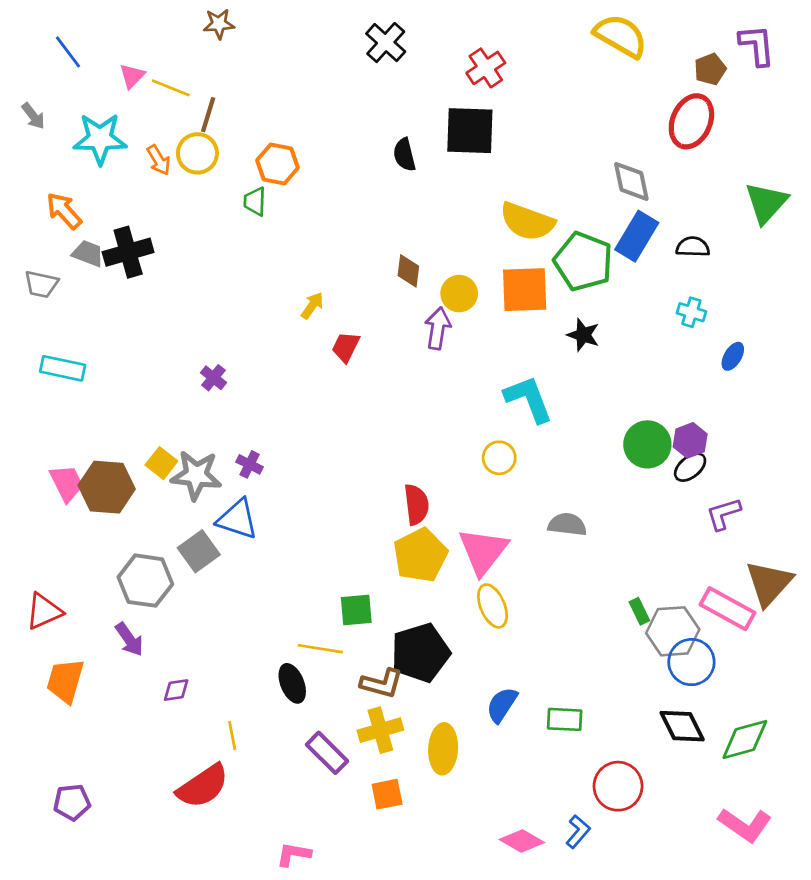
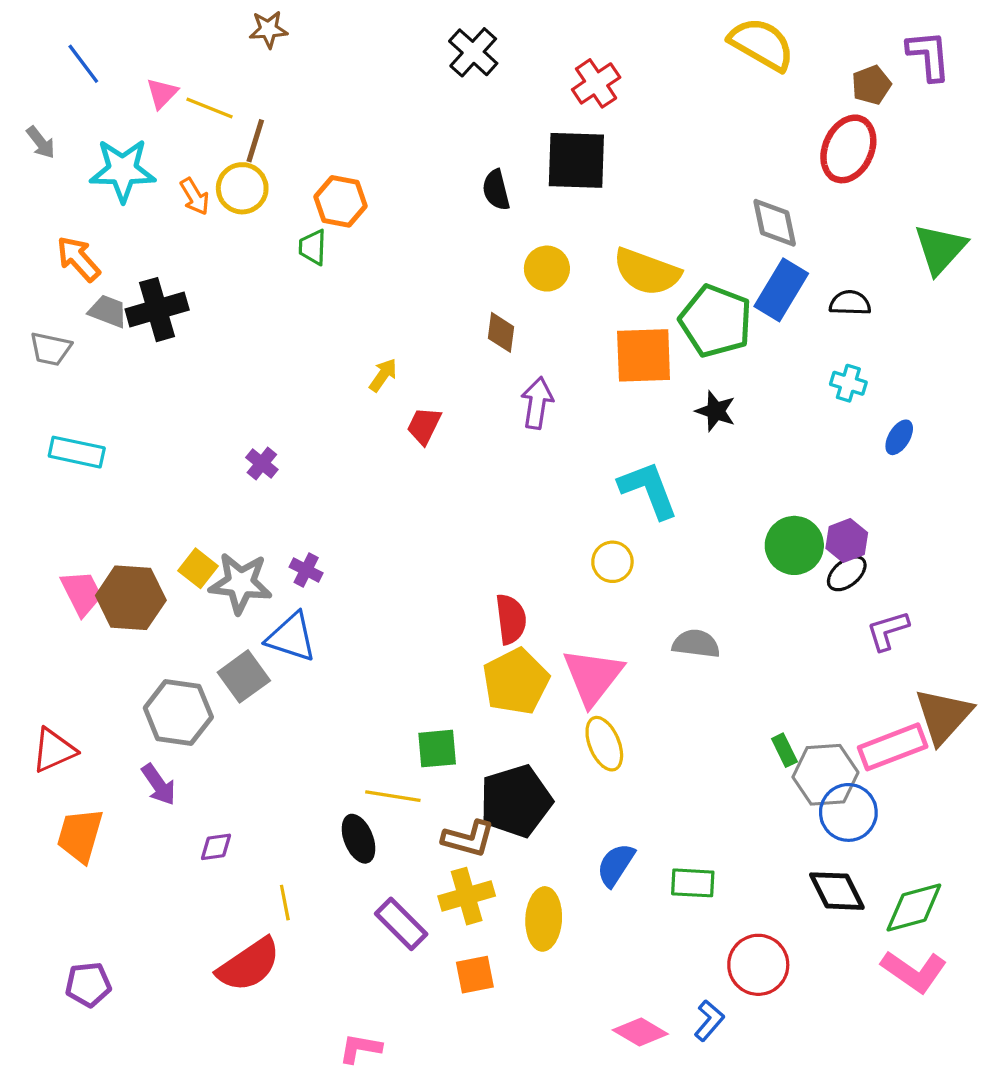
yellow circle: (459, 294) -> (547, 269), moved
pink rectangle: (727, 609) -> (893, 747), turned -50
pink L-shape: (745, 825) -> (914, 971), moved

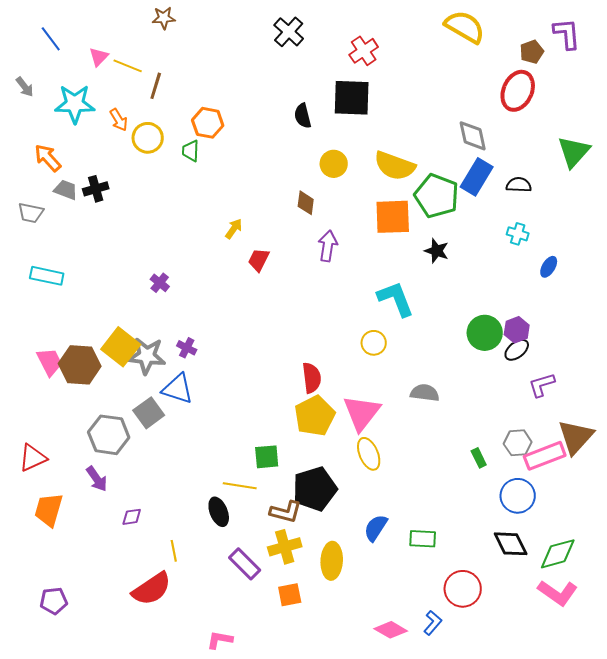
yellow circle: (242, 188) -> (148, 138), moved
black cross: (157, 310) -> (96, 189), size x0.7
yellow square: (198, 568) -> (121, 347), size x1.6
gray hexagon: (825, 775) -> (518, 443), moved, size x0.7

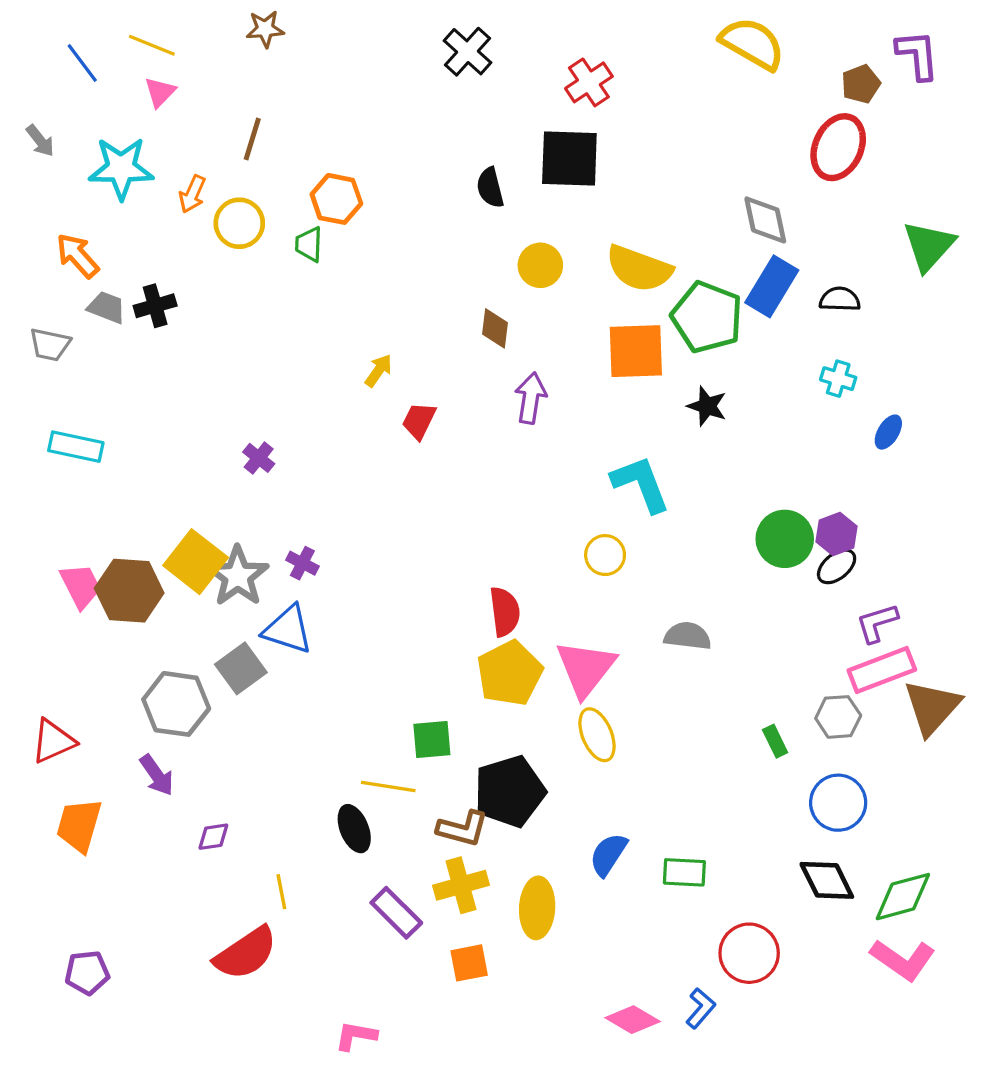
yellow line: (128, 66) -> (152, 45), moved
orange arrow: (119, 120) -> (192, 194), turned 55
gray star: (147, 356) -> (238, 576), turned 30
pink rectangle: (545, 456) -> (882, 670), moved

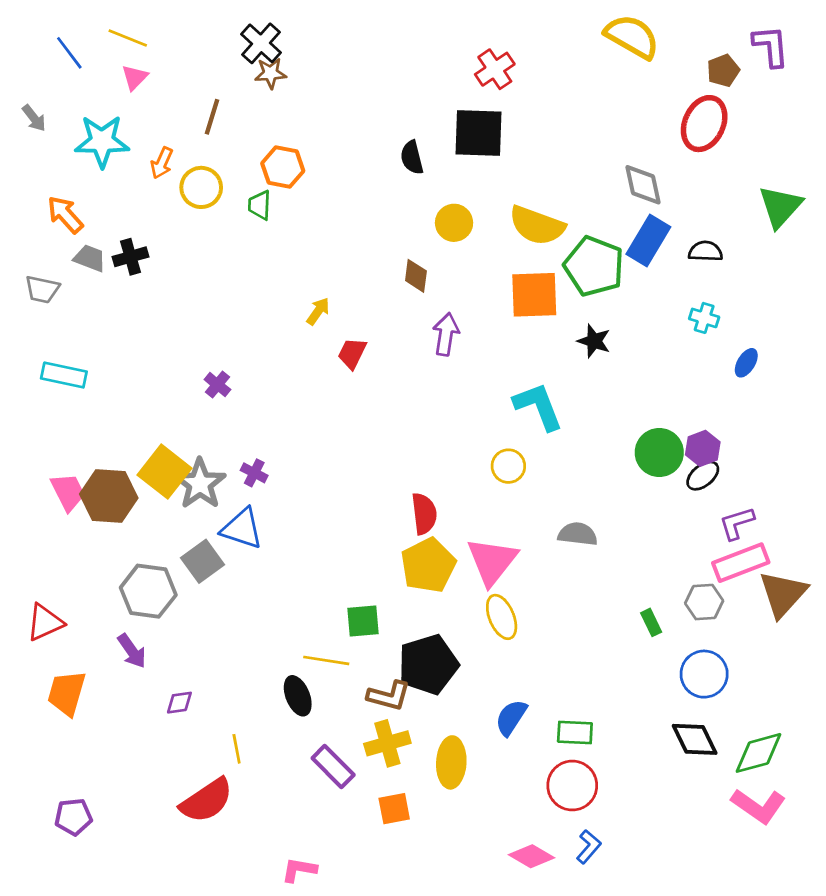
brown star: (265, 29) -> (271, 73), moved
black cross: (467, 52) -> (261, 43), moved
red circle: (749, 953) -> (572, 786), moved

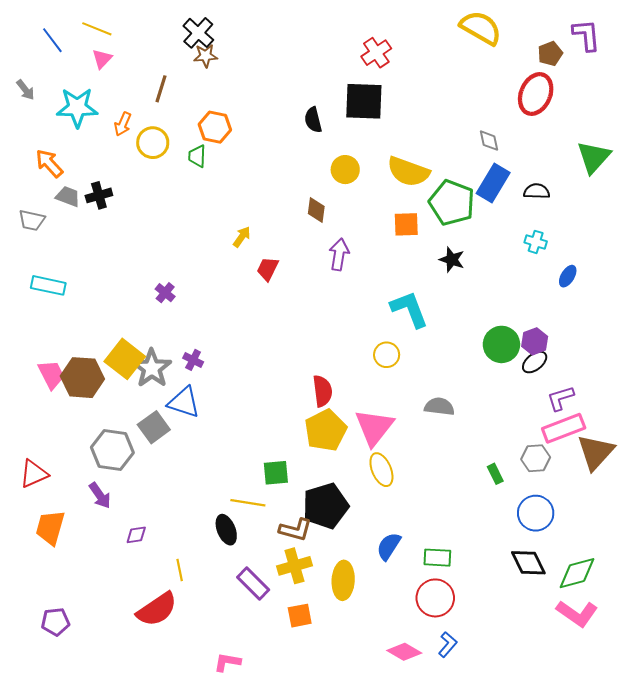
gray diamond: (643, 185) -> (489, 141), size x0.7
orange square: (534, 295) -> (406, 224), size x0.7

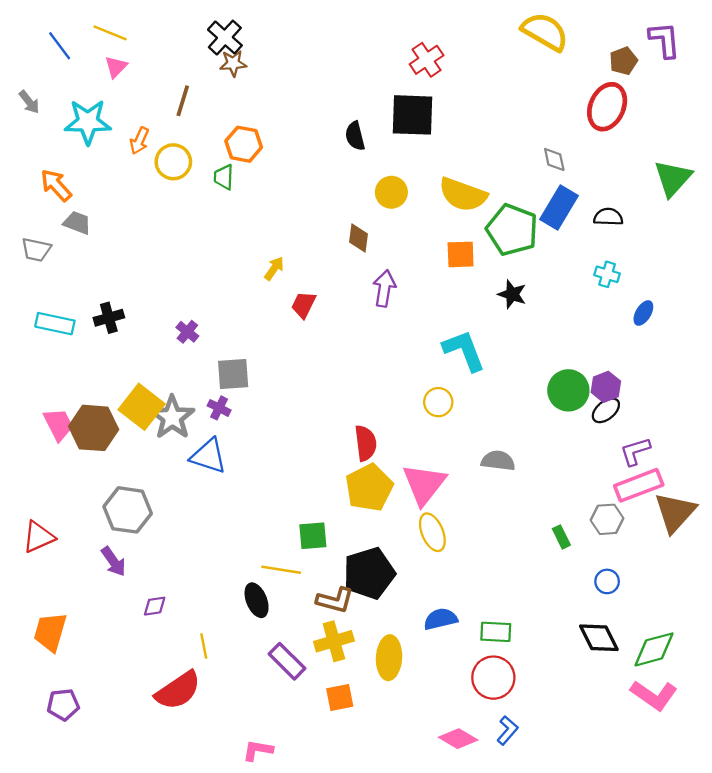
black cross: (99, 195) -> (109, 318), moved
gray square: (154, 427) -> (233, 374), moved, turned 32
blue circle: (536, 513) -> (607, 581), size x0.6
orange trapezoid: (50, 528) -> (50, 632), moved
blue semicircle: (389, 546) -> (441, 619), turned 44

